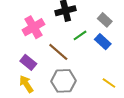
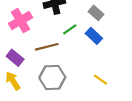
brown line: (58, 52) -> (47, 47), turned -55

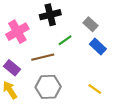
blue rectangle: (94, 36) -> (98, 47), moved

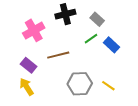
gray rectangle: (90, 24) -> (97, 19), moved
green line: (65, 40) -> (91, 39), moved
gray hexagon: (48, 87) -> (80, 84), moved

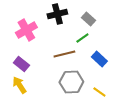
blue rectangle: (111, 45) -> (99, 59), moved
brown line: (58, 55) -> (64, 54), moved
yellow line: (108, 86) -> (99, 92), moved

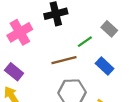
gray rectangle: (88, 19) -> (109, 29), moved

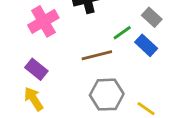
blue rectangle: (105, 66) -> (146, 45), moved

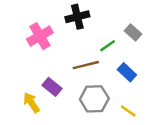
blue rectangle: (146, 45) -> (127, 72), moved
purple rectangle: (36, 69) -> (52, 87), moved

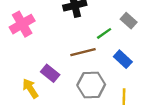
pink cross: (40, 36) -> (22, 24), moved
yellow line: (128, 111) -> (124, 97), turned 56

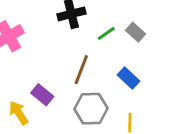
green line: (104, 33) -> (106, 33), moved
brown line: (83, 52) -> (81, 70), turned -55

